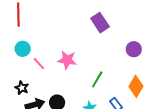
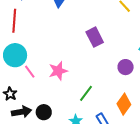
cyan circle: (23, 49) -> (15, 55), size x1.5
pink star: (67, 60) -> (58, 71), turned -30

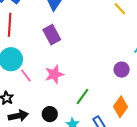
purple rectangle: (95, 37) -> (52, 35), moved
black circle: (44, 112) -> (50, 114), moved

